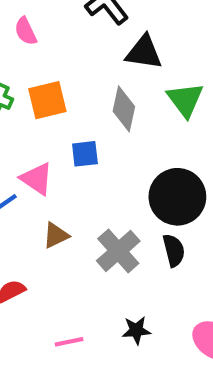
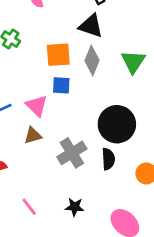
black triangle: (144, 52) -> (91, 26), moved
orange square: (47, 100) -> (58, 55), moved
pink triangle: (37, 179) -> (37, 106), moved
pink line: (69, 342) -> (29, 207), turned 54

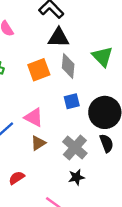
blue square: (61, 85) -> (72, 101), moved
black star: (75, 207) -> (76, 177), moved

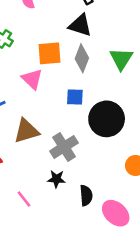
pink triangle: (34, 117) -> (32, 79), moved
brown triangle: (38, 143) -> (26, 131), size x1.5
black semicircle: (107, 143) -> (86, 195), moved

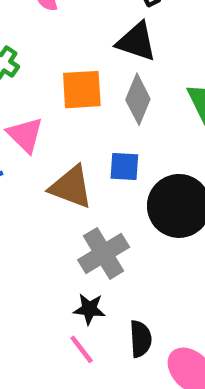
pink triangle: (32, 79) -> (25, 135), moved
brown triangle: (26, 131) -> (71, 187), moved, turned 36
pink line: (24, 199) -> (82, 349), moved

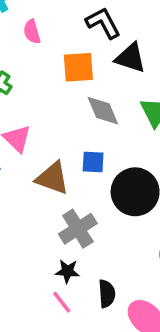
black triangle: (136, 42) -> (130, 58), moved
orange square: (82, 90) -> (78, 67), moved
gray diamond: (138, 99) -> (103, 111), turned -45

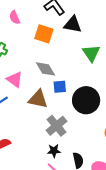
orange square: (78, 67) -> (44, 34), turned 30
gray diamond: (103, 111) -> (45, 69), moved

